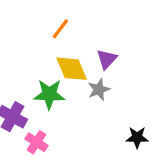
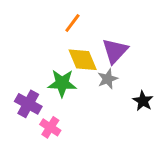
purple triangle: (107, 59) -> (115, 51), size x1.4
black star: (137, 137) -> (143, 101), moved, turned 30

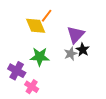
yellow diamond: (83, 60) -> (36, 26), moved
black star: (143, 101) -> (83, 50), moved

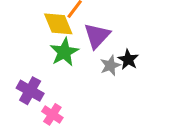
purple triangle: (76, 35) -> (97, 36), moved
green star: (40, 57) -> (64, 52), moved, turned -30

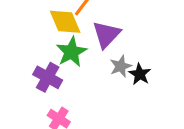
black star: (128, 59) -> (140, 74), moved
purple cross: (30, 91) -> (48, 77), moved

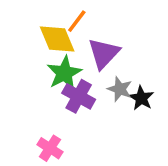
gray star: (121, 66) -> (120, 89), turned -30
purple cross: (48, 77) -> (79, 96), moved

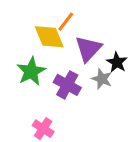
green star: (64, 73) -> (31, 71), moved
black star: (141, 98) -> (117, 62), moved

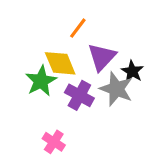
yellow diamond: (49, 37) -> (60, 63), moved
gray star: (102, 79) -> (116, 89), size x1.5

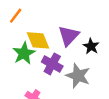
orange line: (78, 28) -> (16, 16), moved
gray star: (116, 89) -> (78, 76), moved

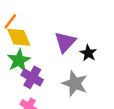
yellow diamond: (38, 40) -> (19, 37), moved
purple cross: (52, 64) -> (32, 77), moved

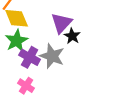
black star: (88, 53) -> (72, 36), moved
gray star: (75, 84) -> (52, 56), moved

